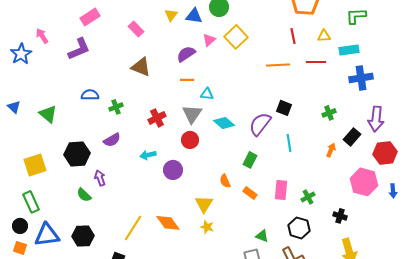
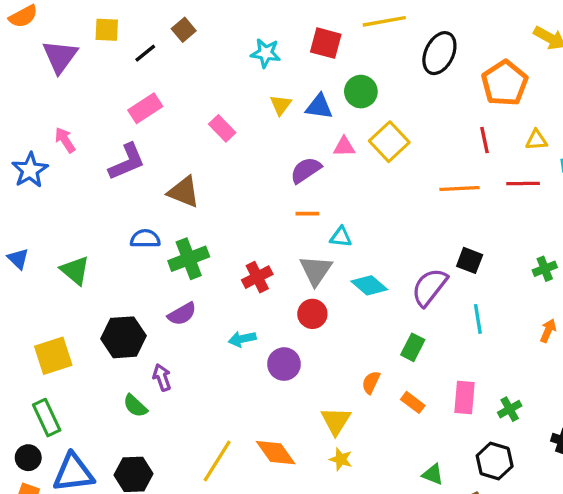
pink triangle: (209, 40) -> (344, 147), turned 40
brown triangle: (141, 67) -> (184, 192), moved
green cross: (116, 107) -> (189, 259), size x1.6
orange semicircle: (225, 181) -> (371, 382), turned 48

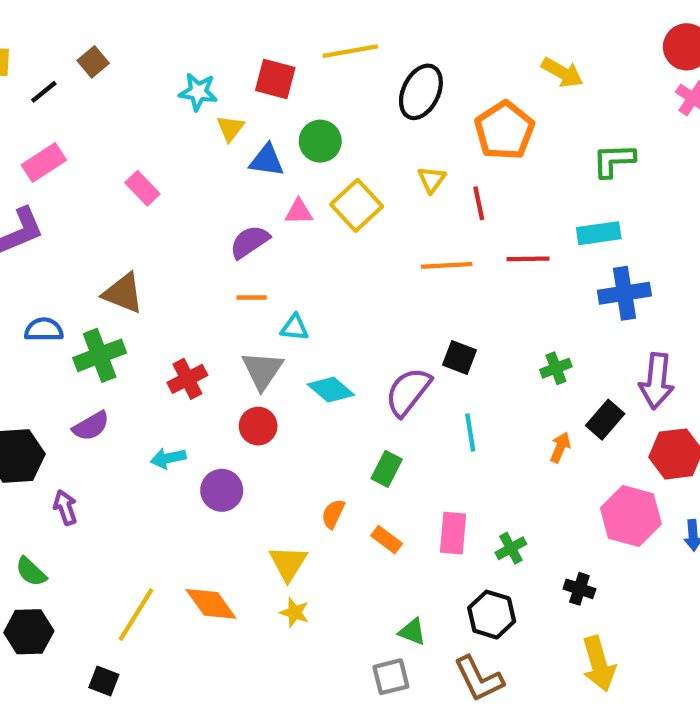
yellow triangle: (281, 105) -> (230, 128), moved
yellow triangle: (536, 140) -> (432, 180), moved, turned -50
brown triangle: (184, 192) -> (123, 293), moved
green semicircle: (135, 406) -> (31, 572), moved

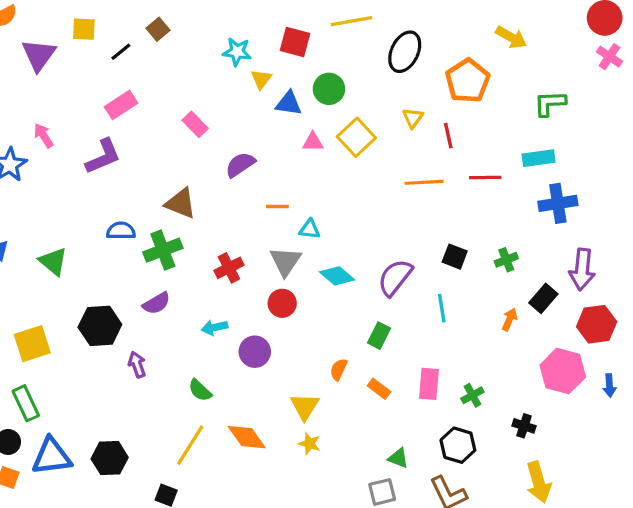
purple semicircle: (250, 242) -> (240, 165), moved
black square: (459, 357) -> (455, 257), moved
green semicircle: (31, 572) -> (200, 390), moved

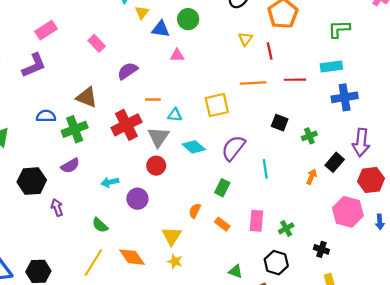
yellow square: (356, 137) -> (217, 105), moved, turned 30
black square: (455, 257) -> (280, 123), moved
red cross: (229, 268) -> (126, 125), moved, size x1.5

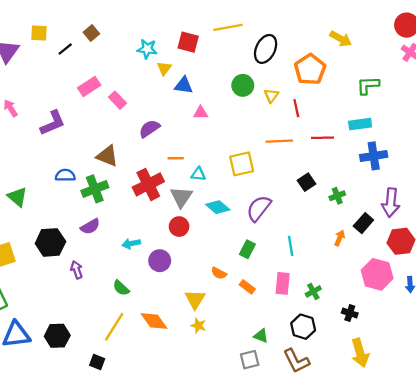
green circle: (188, 19) -> (243, 85), moved
pink rectangle: (46, 30) -> (89, 87), moved
black square: (280, 123) -> (307, 182), turned 35
cyan line: (265, 169) -> (291, 246), moved
orange semicircle: (195, 211) -> (219, 273), turned -88

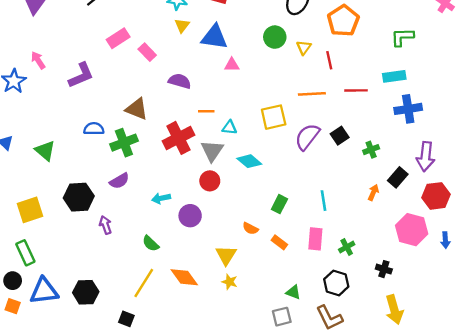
yellow triangle: (164, 68) -> (182, 25), moved
blue triangle: (184, 85) -> (214, 37), size x1.4
purple semicircle: (149, 129) -> (180, 81), turned 50
purple semicircle: (259, 208) -> (307, 137), moved

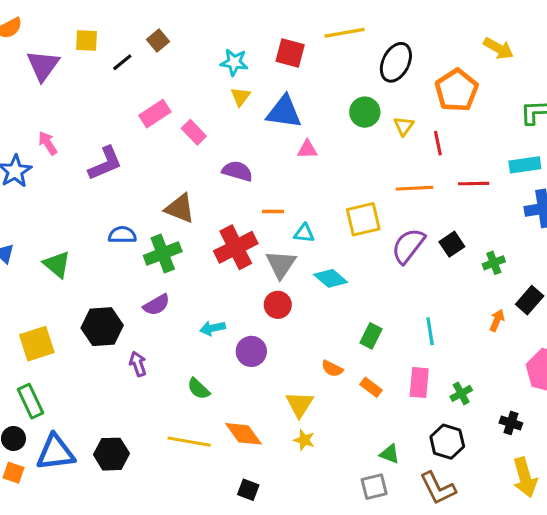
yellow line: (144, 283) -> (189, 442), turned 68
black square: (126, 319) -> (248, 490), moved

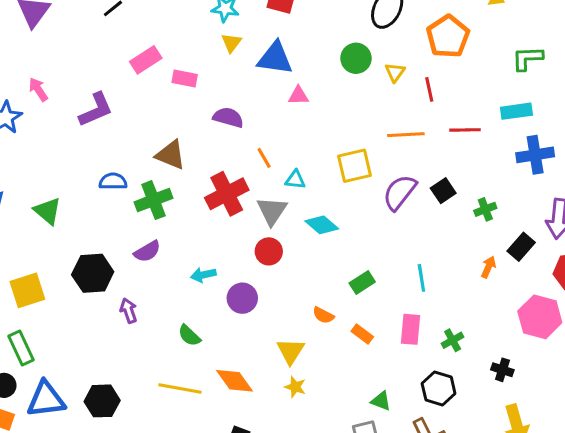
pink rectangle: (194, 132) -> (185, 79), turned -35
orange line: (273, 212) -> (264, 158), turned 60
green rectangle: (371, 336) -> (362, 283), turned 30

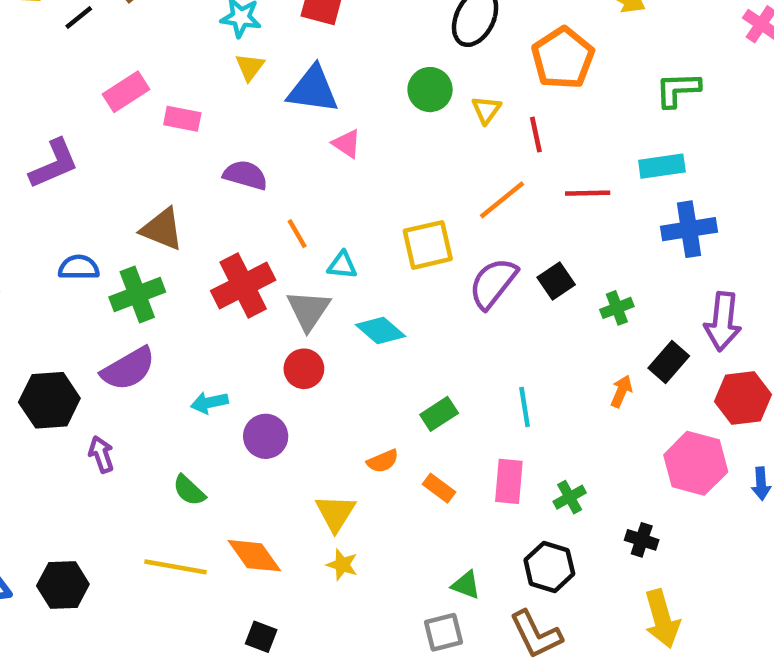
pink triangle: (298, 96) -> (347, 144), turned 35
orange line: (406, 135) -> (502, 200), turned -36
purple semicircle: (147, 251) -> (128, 369), size x1.4
orange semicircle: (323, 315) -> (383, 461), turned -50

